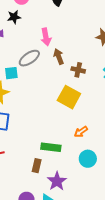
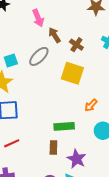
gray ellipse: (29, 58) -> (39, 56), moved
brown cross: (78, 70) -> (76, 45), turned 32

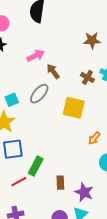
pink arrow: (38, 18) -> (36, 56), turned -90
brown cross: (76, 45) -> (87, 77), moved
green rectangle: (64, 126) -> (36, 166), moved, turned -54

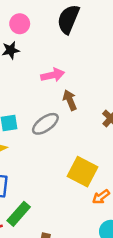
yellow square: (74, 108) -> (83, 172), moved

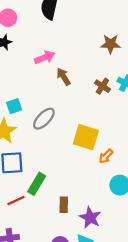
gray ellipse: (45, 124) -> (44, 119), moved

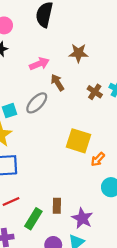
brown star: (111, 44) -> (78, 53), moved
gray ellipse: (44, 119) -> (37, 103), moved
green rectangle: (37, 184) -> (33, 219), moved

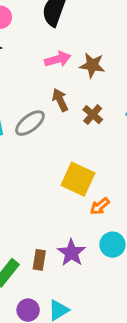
pink arrow: (39, 64) -> (58, 59), moved
brown cross: (95, 92) -> (93, 115), moved
purple star: (82, 218) -> (71, 253), moved

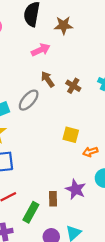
brown star: (92, 65) -> (64, 25), moved
yellow square: (78, 179) -> (71, 135), size x0.7
orange arrow: (100, 206) -> (90, 152), turned 32

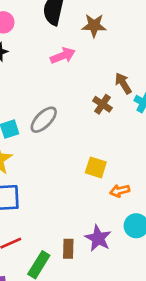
brown arrow: (48, 79) -> (123, 83), moved

